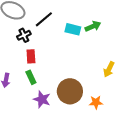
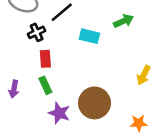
cyan rectangle: (73, 29) -> (89, 36), moved
orange star: (96, 102) -> (139, 123), moved

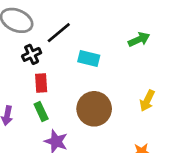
green arrow: (123, 21) -> (139, 39), moved
brown circle: (94, 103) -> (94, 109), moved

